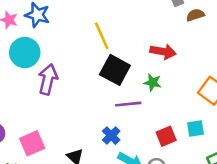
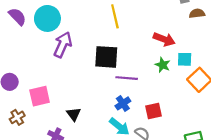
black square: (115, 70) -> (106, 57), moved, turned -35
green star: (153, 82) -> (163, 65), moved
cyan square: (196, 129) -> (185, 59), moved
blue cross: (111, 136) -> (123, 103), moved

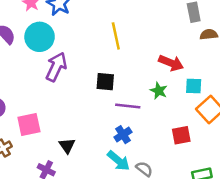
black square: (106, 57) -> (105, 82), size x0.7
green star: (163, 65) -> (159, 91), moved
red square: (153, 111) -> (181, 135), moved

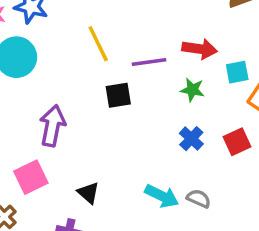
yellow line: (116, 36) -> (98, 44), moved
purple arrow: (56, 67) -> (52, 126), moved
purple line: (128, 106) -> (149, 62), moved
blue cross: (123, 135) -> (191, 139), moved

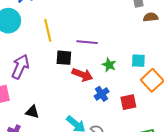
yellow line: (98, 44) -> (48, 30), moved
red arrow: (200, 49) -> (82, 75), moved
black triangle: (88, 193) -> (32, 112), turned -40

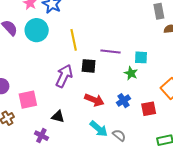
cyan square: (138, 61) -> (141, 57), moved
purple arrow: (20, 67) -> (64, 76), moved
red arrow: (82, 75) -> (94, 100), moved

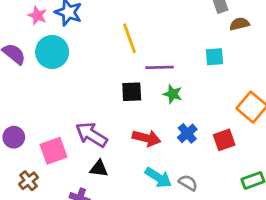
yellow line: (74, 40) -> (130, 38), moved
cyan square: (141, 57) -> (214, 57), moved
green star: (131, 73) -> (173, 94), moved
purple arrow: (64, 76) -> (91, 135), moved, turned -75

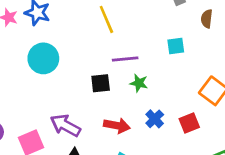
brown semicircle: (239, 24) -> (207, 19), moved, turned -66
yellow line: (130, 38) -> (106, 19), moved
cyan circle: (52, 52) -> (43, 58), moved

